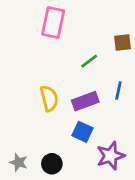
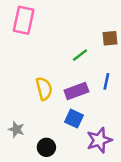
pink rectangle: (53, 23) -> (24, 20), moved
gray star: (19, 162) -> (16, 129), moved

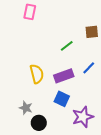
pink rectangle: (24, 20) -> (30, 12), moved, size x0.7
blue line: (106, 81) -> (89, 68), turned 32
gray star: (16, 129) -> (26, 108), moved

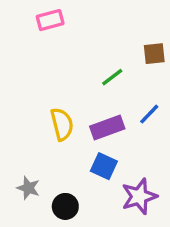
pink rectangle: (30, 12) -> (50, 20), turned 63
gray star: (26, 108) -> (28, 188), moved

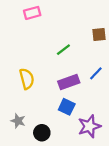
green line: (112, 77) -> (63, 50), moved
yellow semicircle: (62, 124) -> (27, 79), moved

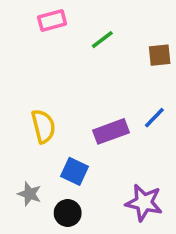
green line: (63, 50) -> (102, 40), moved
blue square: (67, 107) -> (75, 171), moved
purple star: (89, 126) -> (144, 203), turned 30

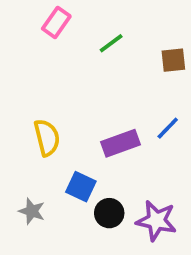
pink rectangle: (52, 20) -> (56, 22), turned -40
black circle: (68, 213) -> (109, 213), moved

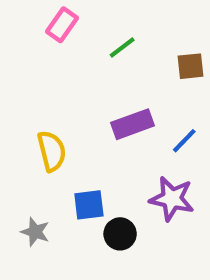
purple rectangle: (121, 143) -> (132, 124), moved
blue square: (81, 187) -> (89, 205), turned -32
purple star: (156, 221) -> (172, 199), moved

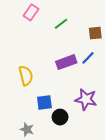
blue line: (184, 141) -> (88, 58), moved
gray star: (35, 232) -> (27, 129), moved

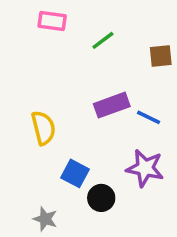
pink rectangle: (31, 12) -> (52, 21), turned 63
blue line: (88, 58) -> (149, 117), moved, turned 72
blue square: (44, 102) -> (75, 173), turned 35

